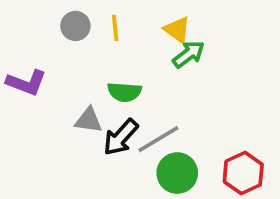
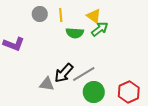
green semicircle: (124, 92) -> (75, 33), moved
gray triangle: (89, 120) -> (47, 84), moved

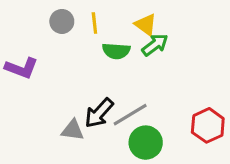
red hexagon: (129, 92) -> (208, 125), moved

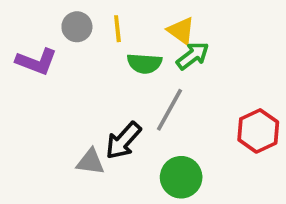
purple L-shape: (21, 68) -> (36, 61), moved
gray line: (130, 115) -> (170, 110), moved, turned -30
red hexagon: (208, 125) -> (258, 131), moved

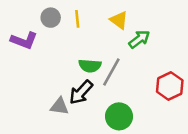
green arrow: (193, 56) -> (139, 39), moved
green semicircle: (144, 63) -> (90, 66), moved

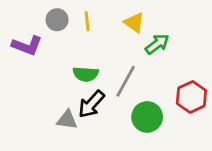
green semicircle: (90, 66) -> (86, 74), moved
green circle: (119, 116) -> (147, 117), moved

